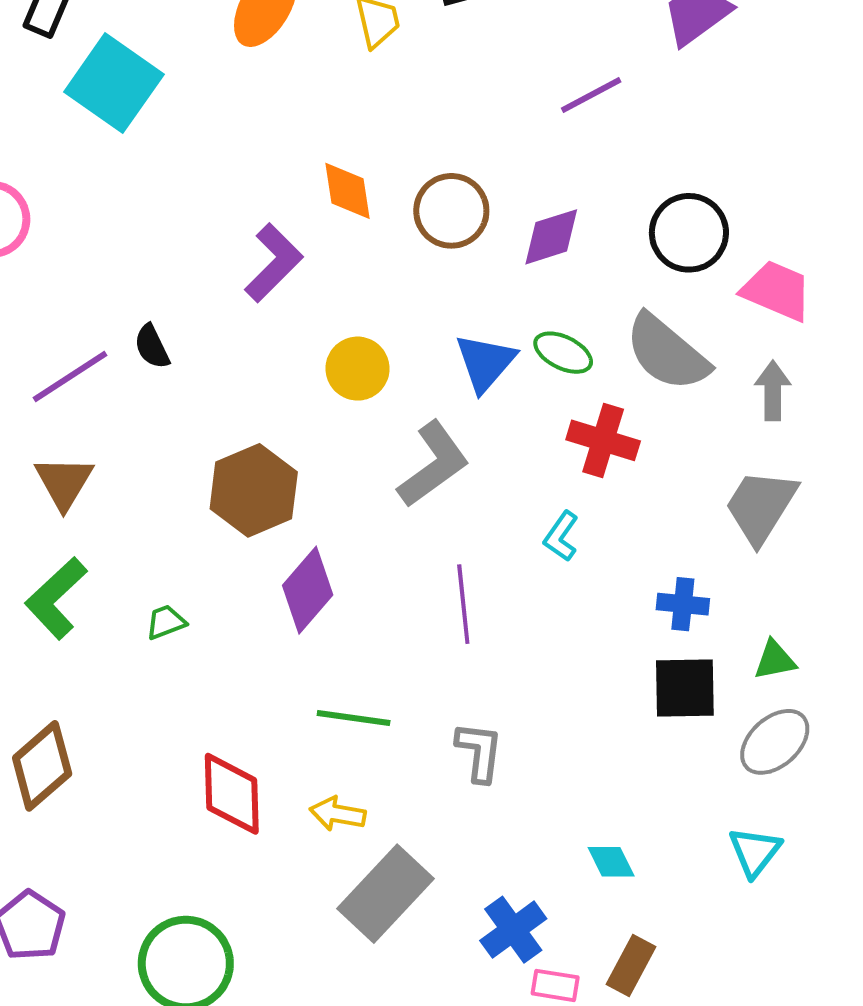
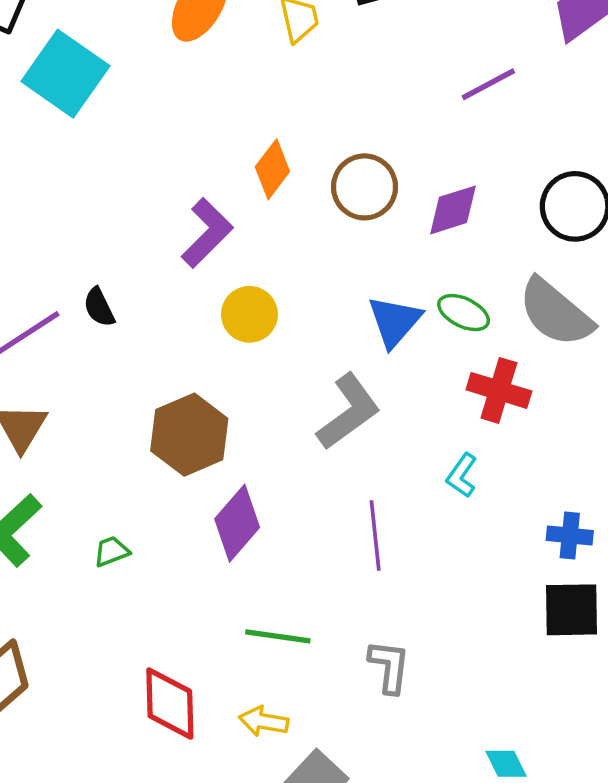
orange diamond: (348, 191) -> (272, 169), turned 46
yellow circle: (358, 369) -> (249, 314), moved

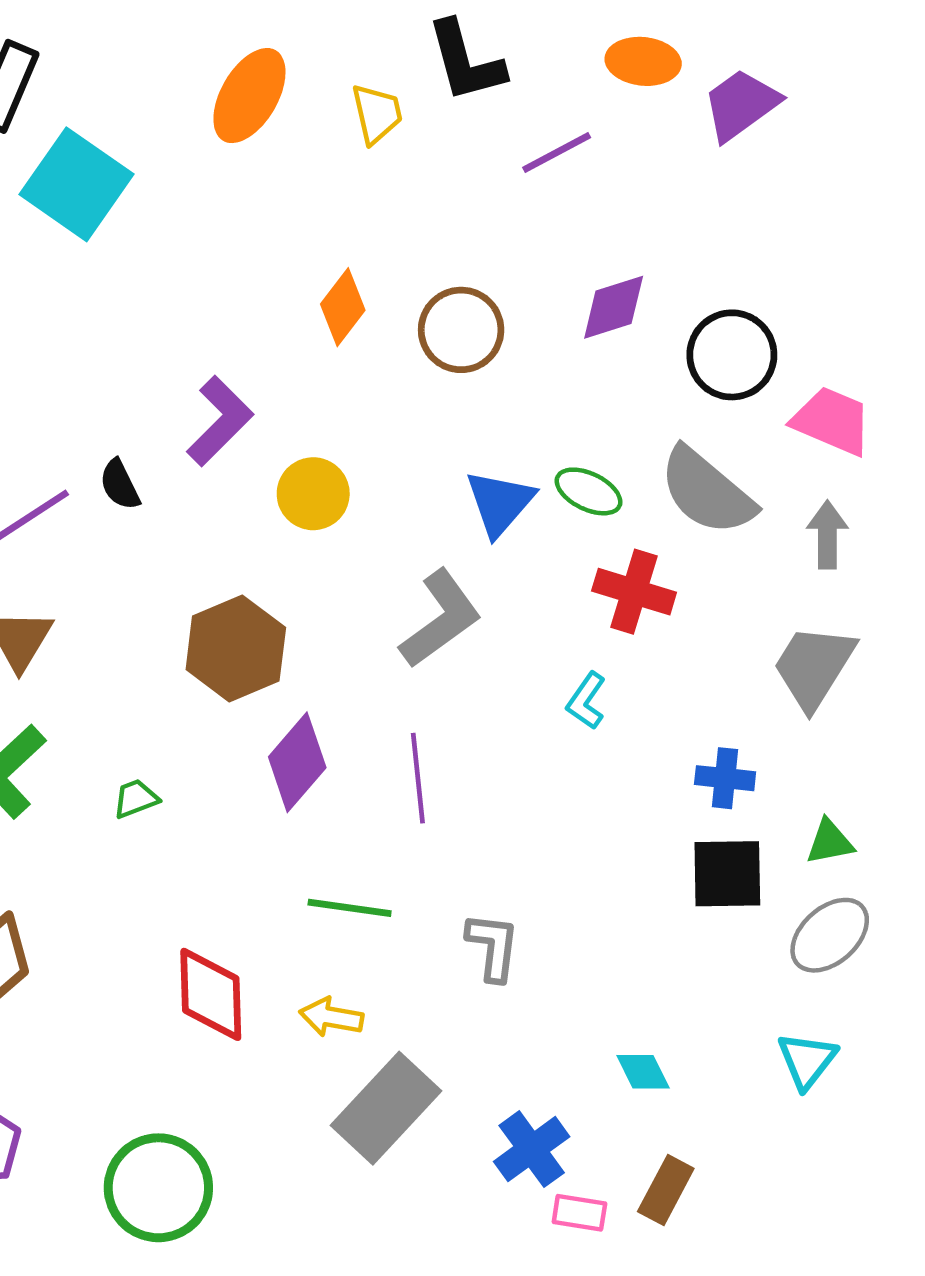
purple line: (488, 84) -> (557, 152), moved
purple diamond: (453, 210) -> (614, 307), moved
purple L-shape: (207, 233) -> (220, 421), moved
purple line: (375, 535) -> (418, 778), moved

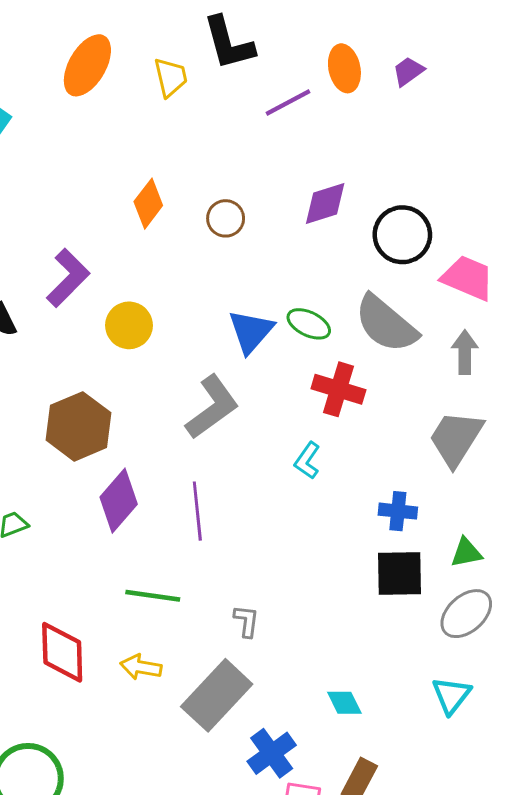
orange ellipse: (643, 61) -> (344, 68), moved, turned 72
purple trapezoid: (741, 105) -> (408, 71), size x0.6
brown circle: (461, 330) -> (226, 218), size x0.7
gray L-shape: (493, 947) -> (246, 621), size x0.7
gray rectangle: (386, 1108) -> (217, 695), moved

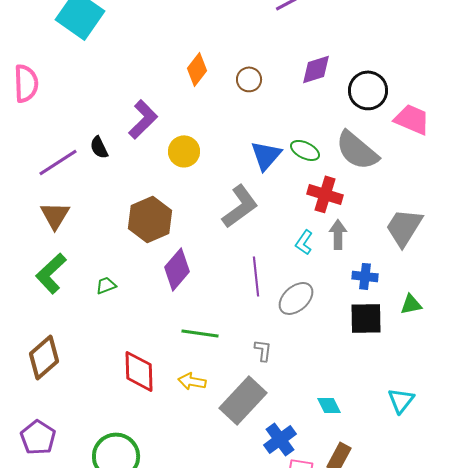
gray arrow: (465, 352) -> (338, 234), moved
purple line: (197, 511) -> (256, 276), moved
gray ellipse: (466, 614) -> (296, 298), moved

